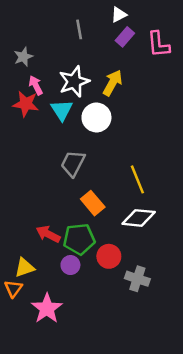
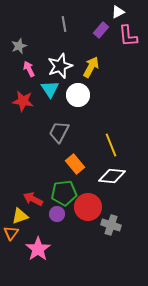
white triangle: (119, 15) -> (118, 12), moved
red star: (26, 104) -> (23, 101), moved
red arrow: (48, 234) -> (33, 199), moved
red circle: (109, 256) -> (88, 207), size x1.4

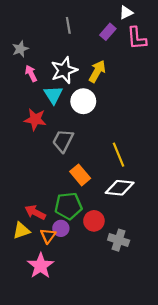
red star: (23, 101) -> (35, 119), moved
red circle: (88, 207) -> (94, 221), size x0.7
orange triangle: (11, 233) -> (48, 236), moved

